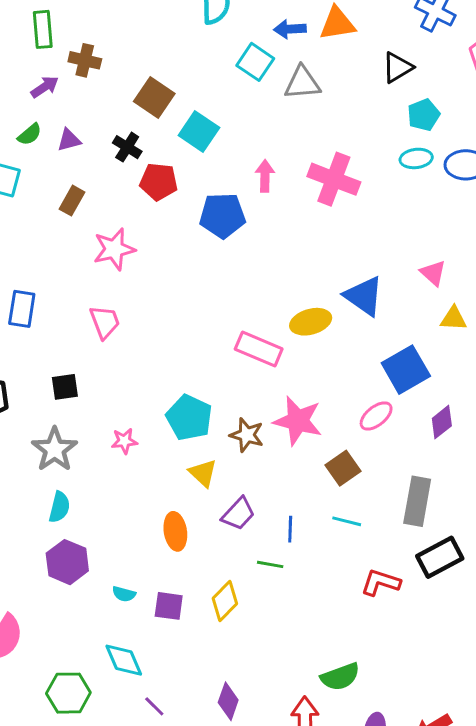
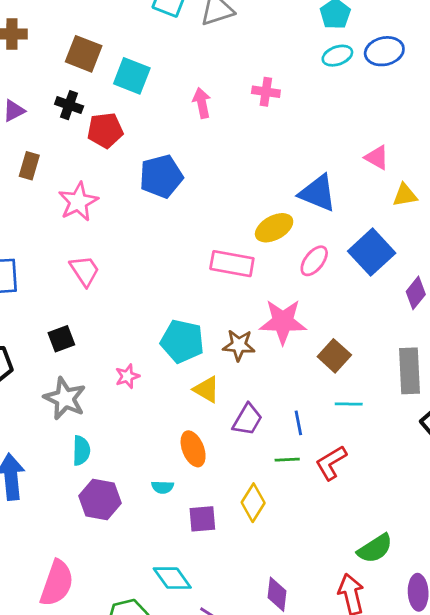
pink cross: (334, 179) -> (266, 92), size x0.6
blue pentagon: (222, 216) -> (161, 176), moved
pink ellipse: (376, 416) -> (314, 261), moved
red L-shape: (381, 583) -> (331, 463), moved, turned -36
cyan semicircle: (124, 594) -> (163, 487), moved

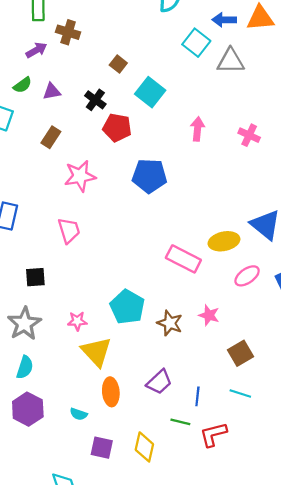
brown square: (84, 54) -> (118, 64), size x0.6
pink star: (283, 322) -> (209, 315), size x0.6
yellow triangle: (206, 389) -> (96, 352), moved, size x1.4
yellow diamond: (253, 503) -> (144, 447), turned -36

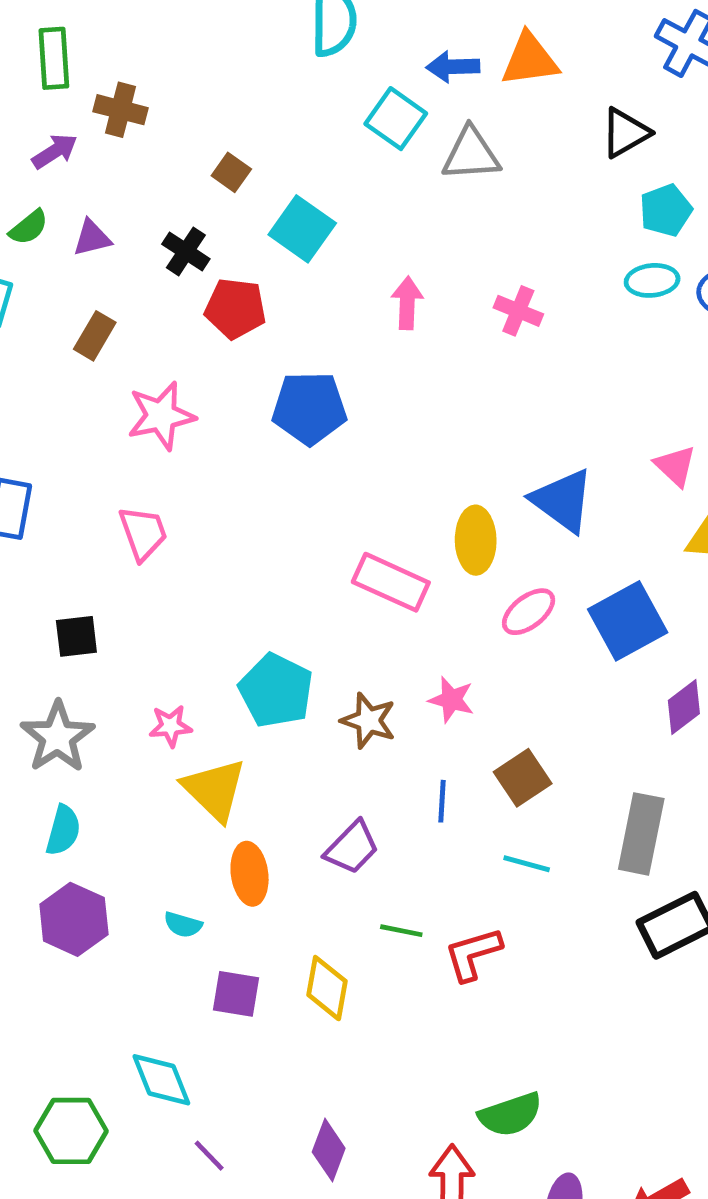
yellow ellipse: (224, 241) -> (476, 540), turned -76
blue line: (197, 396) -> (442, 801), moved

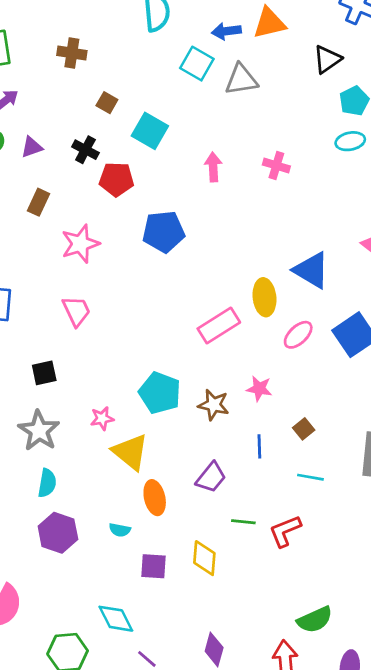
brown cross: (121, 110) -> (72, 53), moved
pink rectangle: (391, 582) -> (219, 326), turned -51
brown square: (523, 778) -> (304, 429), size x0.7

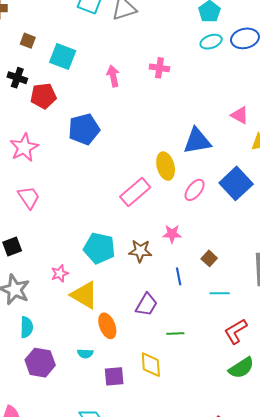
blue triangle: (311, 270) -> (197, 141), turned -32
red L-shape: (285, 531) -> (236, 331), moved
green semicircle: (315, 620) -> (241, 368), moved

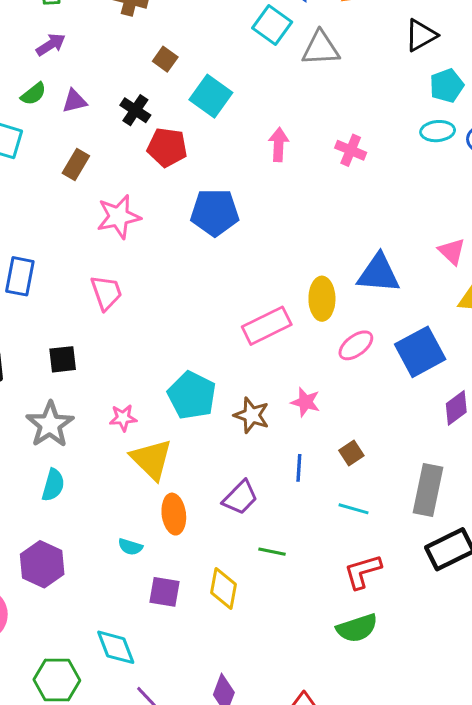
purple hexagon: (40, 363) -> (42, 564), moved

